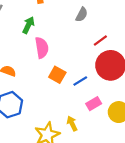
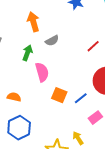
gray semicircle: (82, 15) -> (52, 41), moved, turned 40
red line: (100, 40) -> (93, 46), moved

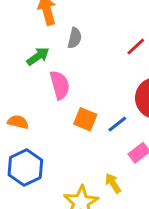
gray semicircle: (52, 41) -> (75, 38), turned -48
green arrow: (27, 53) -> (38, 56), turned 35

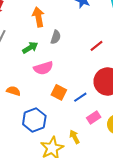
pink semicircle: (60, 85) -> (43, 68), turned 84
blue hexagon: (25, 168) -> (34, 120), moved

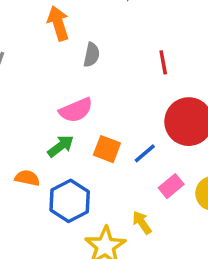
red line: (97, 46) -> (163, 62), turned -56
green arrow: (30, 48) -> (61, 146), moved
orange semicircle: (13, 91) -> (27, 178), moved

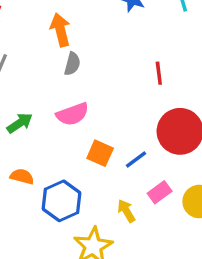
gray semicircle: (92, 55) -> (72, 64), moved
green arrow: (61, 146) -> (20, 123), moved
yellow arrow: (142, 223) -> (126, 211), moved

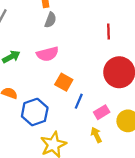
blue line: (136, 159) -> (79, 101), moved, turned -35
yellow arrow: (126, 211) -> (96, 135), moved

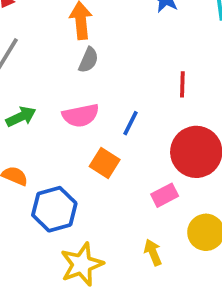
blue line: (79, 101) -> (130, 123), moved
pink rectangle: (102, 112) -> (165, 195), moved

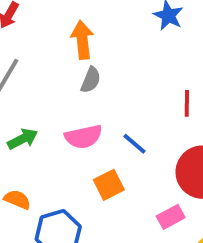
blue line: (130, 123) -> (135, 144), turned -75
orange square: (105, 163) -> (109, 185), turned 32

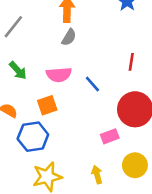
green arrow: (23, 139) -> (18, 70), turned 66
orange square: (109, 185) -> (47, 105), moved

